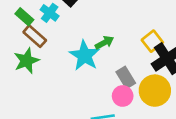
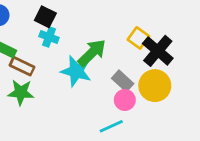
cyan cross: (50, 13) -> (49, 37), moved
green arrow: (104, 43) -> (92, 53), size x1.6
green star: (26, 61) -> (21, 92), turned -30

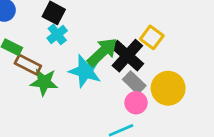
cyan cross: (49, 37) -> (57, 34), turned 30
black cross: (158, 51) -> (127, 56), moved
green star: (21, 92) -> (44, 82), moved

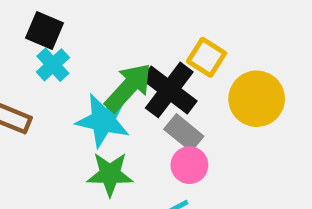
green star: (44, 82) -> (110, 174), moved
yellow circle: (168, 88) -> (257, 99), moved

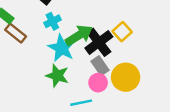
cyan cross: (53, 65) -> (52, 21), moved
yellow circle: (257, 99) -> (126, 77), moved

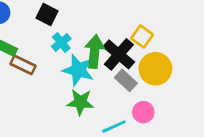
green arrow: (79, 35) -> (95, 51), turned -40
yellow circle: (126, 77) -> (155, 69), moved
pink circle: (98, 83) -> (143, 112), moved

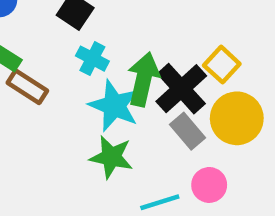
cyan cross: (61, 42) -> (92, 59), turned -30

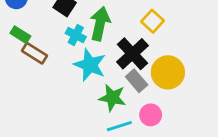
yellow square: (222, 65) -> (153, 21), moved
green arrow: (143, 79) -> (100, 24), moved
green star: (111, 157) -> (112, 98), moved

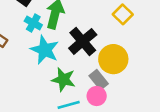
yellow square: (153, 21) -> (123, 14), moved
gray rectangle: (137, 81) -> (99, 80), moved

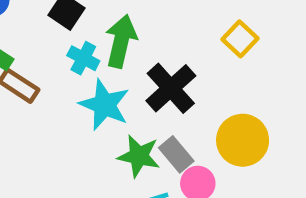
yellow circle: (113, 59) -> (243, 140), moved
gray rectangle: (99, 80) -> (176, 154), moved

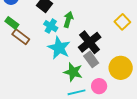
green arrow: (121, 41) -> (68, 19), size x0.7
gray rectangle: (176, 154) -> (91, 59), moved

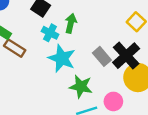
black cross: (90, 42) -> (126, 56), moved
gray rectangle: (91, 59) -> (102, 56), moved

